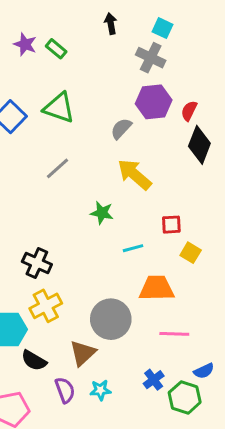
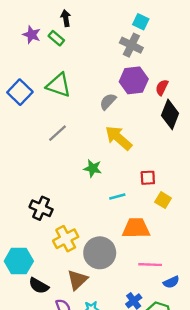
black arrow: (111, 24) -> (66, 18), moved
yellow cross: (46, 306) -> (66, 239), moved
blue semicircle: (204, 371) -> (171, 282), moved

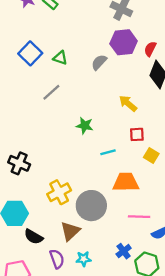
green triangle: (59, 85) -> (60, 58), moved, size x0.6
blue square: (20, 92) -> (30, 53), moved
yellow arrow: (118, 138) -> (128, 103), moved, size x0.7
black cross: (41, 208) -> (19, 163), moved

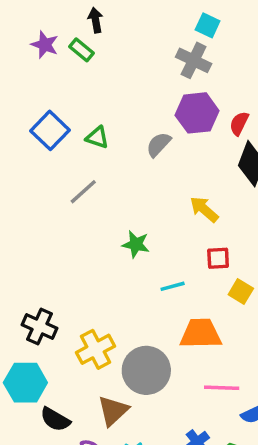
black cross: (19, 163) -> (39, 327), moved

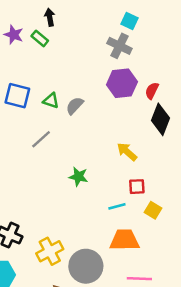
blue square: (50, 130) -> (17, 96), turned -30
gray semicircle: (159, 144) -> (75, 106), moved
cyan line: (173, 286) -> (117, 206), moved

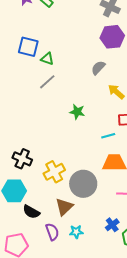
green triangle: (51, 101) -> (47, 59), moved
gray semicircle: (75, 106) -> (98, 68), moved

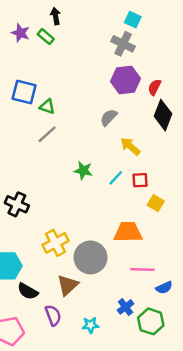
cyan line: (108, 136) -> (116, 178), moved, turned -32
black cross: (22, 159) -> (17, 204), moved
cyan star: (76, 232) -> (90, 325), moved

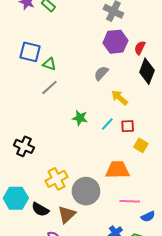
black semicircle: (28, 291) -> (40, 209), moved

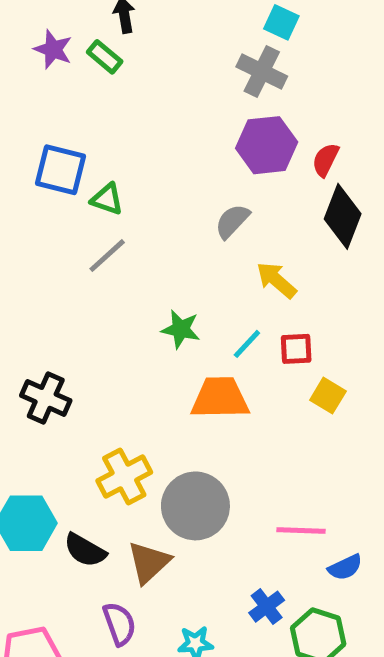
orange trapezoid: (117, 170) -> (220, 398), moved

